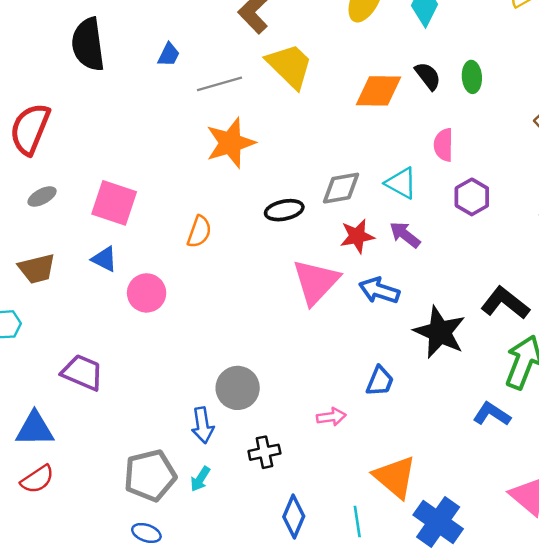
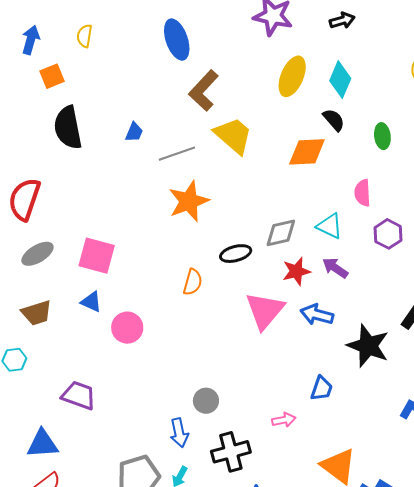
black semicircle: (428, 76) -> (334, 120), moved
gray ellipse: (42, 196) -> (37, 254), size x1.4
orange semicircle: (199, 232) -> (193, 282), moved
gray circle: (238, 388) -> (206, 401), size x0.7
black cross: (264, 452) -> (231, 452), size x1.5

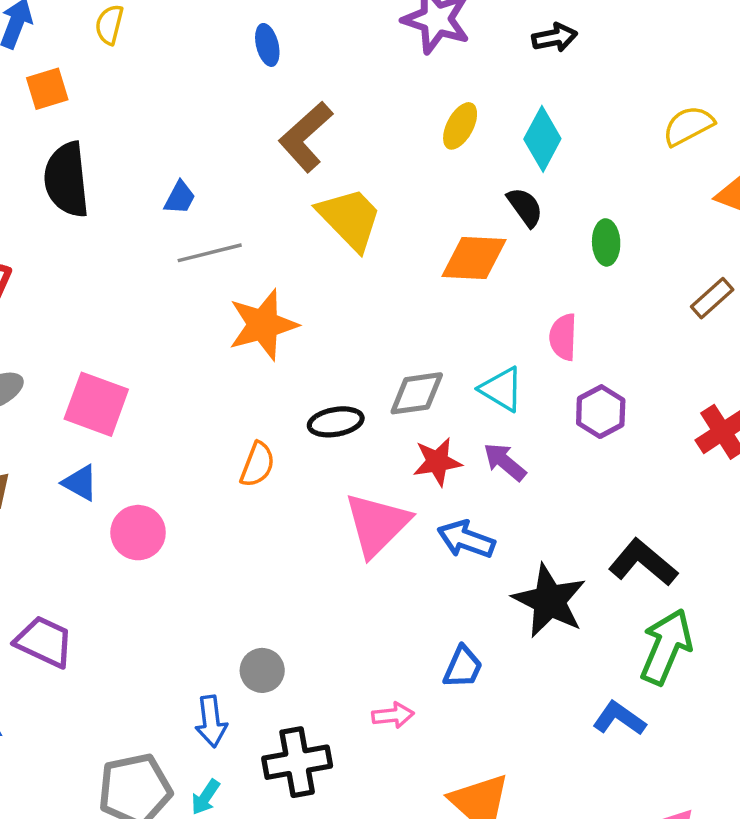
blue ellipse: (177, 40) -> (267, 45), size x0.6
yellow ellipse: (292, 76) -> (460, 126), size x0.7
gray line: (177, 154) -> (210, 253), moved

